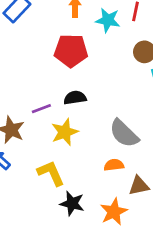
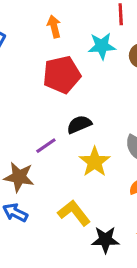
cyan star: (108, 20) -> (102, 46), moved
yellow star: (65, 132) -> (95, 162), moved

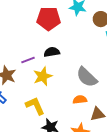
yellow star: (95, 162) -> (43, 76), moved

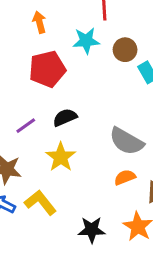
purple line: (28, 60) -> (26, 126), moved
yellow L-shape: (35, 106) -> (40, 203), moved

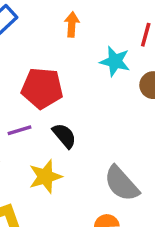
red pentagon: (47, 69) -> (42, 88), moved
black semicircle: (65, 117) -> (64, 136), turned 55

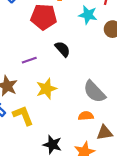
red pentagon: (42, 88) -> (44, 17), moved
black semicircle: (64, 136) -> (63, 49), moved

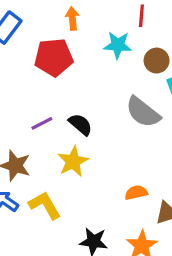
black semicircle: (63, 49) -> (80, 124), moved
gray semicircle: (94, 92) -> (143, 112), moved

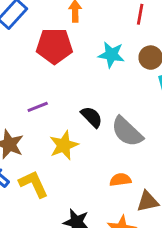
cyan star: (118, 45) -> (111, 55), moved
gray semicircle: (143, 112) -> (127, 132), moved
black semicircle: (80, 124) -> (92, 117), moved

